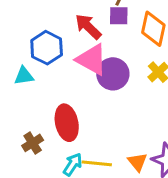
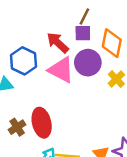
purple circle: (113, 74) -> (88, 63), moved
brown cross: (33, 143) -> (17, 127), moved

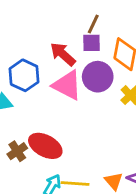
red ellipse: (42, 123) -> (45, 146), turned -48

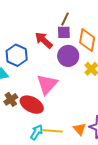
pink triangle: (67, 85) -> (47, 84), moved, turned 45
brown cross: (17, 151) -> (11, 99), moved

